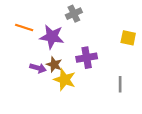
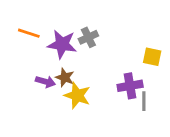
gray cross: (74, 14) -> (88, 37), moved
yellow square: (128, 38) -> (152, 57), moved
purple cross: (87, 58) -> (130, 86), moved

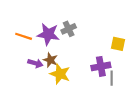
orange line: (29, 33) -> (24, 36), moved

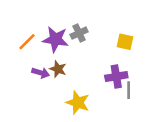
orange line: (24, 36) -> (27, 42), turned -63
yellow square: (118, 44) -> (125, 42), moved
yellow star: (60, 74) -> (78, 103), moved

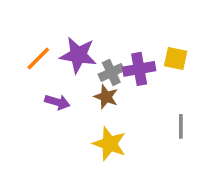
gray cross: (79, 33) -> (111, 72), moved
brown star: (58, 69) -> (106, 97), moved
purple cross: (116, 77) -> (139, 69), moved

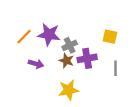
purple cross: (139, 69) -> (87, 58), moved
gray line: (181, 126) -> (115, 68), moved
yellow star: (110, 144) -> (69, 90), turned -30

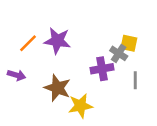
gray cross: (70, 45) -> (119, 53), moved, turned -32
brown star: (66, 61) -> (57, 88), moved, size x1.5
purple arrow: (36, 64) -> (17, 75), moved

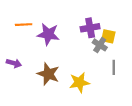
orange line: (28, 43) -> (24, 25), moved, turned 42
purple cross: (102, 69) -> (90, 28), moved
yellow star: (80, 106) -> (79, 82), moved

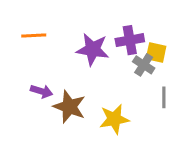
purple star: (48, 34) -> (93, 49), moved
purple arrow: (14, 63) -> (42, 91), moved

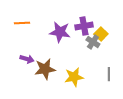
yellow square: (156, 52) -> (101, 34), turned 32
gray line: (164, 97) -> (109, 74), moved
brown star: (69, 107) -> (45, 69), turned -30

